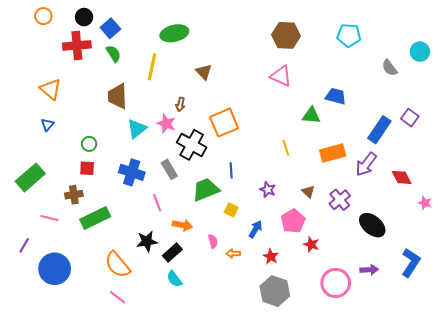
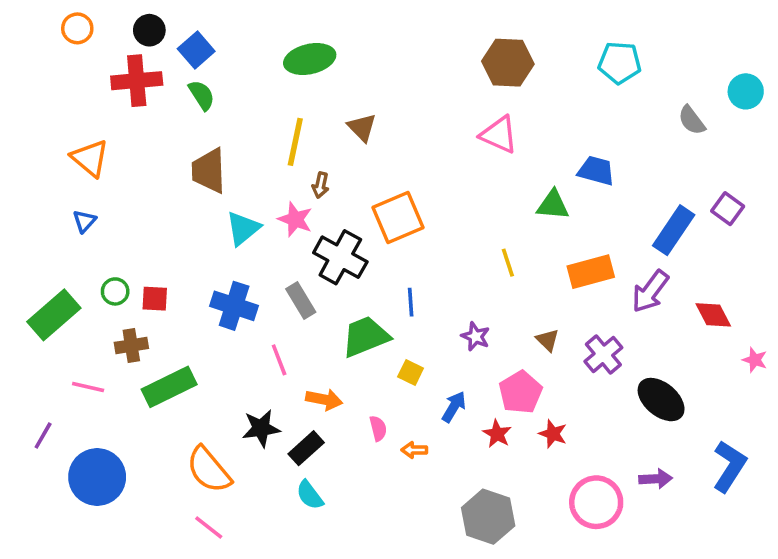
yellow line: (152, 67) -> (295, 142), moved
green circle: (89, 144) -> (115, 291), moved
red star: (271, 257) -> (497, 434), moved

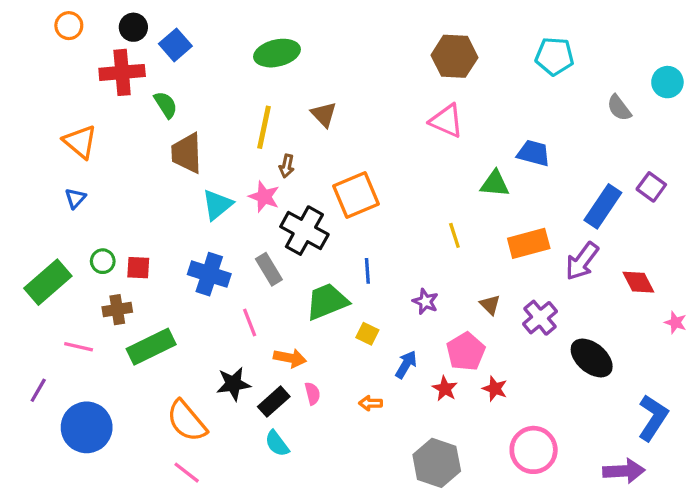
green semicircle: (202, 95) -> (166, 105), moved
pink semicircle: (378, 428) -> (312, 393), moved
purple arrow: (656, 479) -> (624, 471), moved, size x1.4

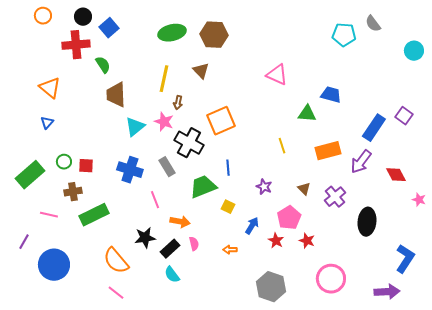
brown hexagon: (454, 56) -> (214, 35), moved
gray semicircle: (619, 108) -> (373, 24), moved
black ellipse: (592, 358) -> (367, 222), turned 56

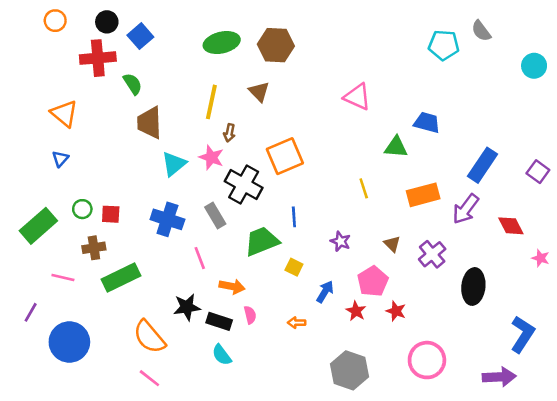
purple square: (404, 116) -> (538, 172), moved
black rectangle: (170, 249) -> (219, 321), turned 60

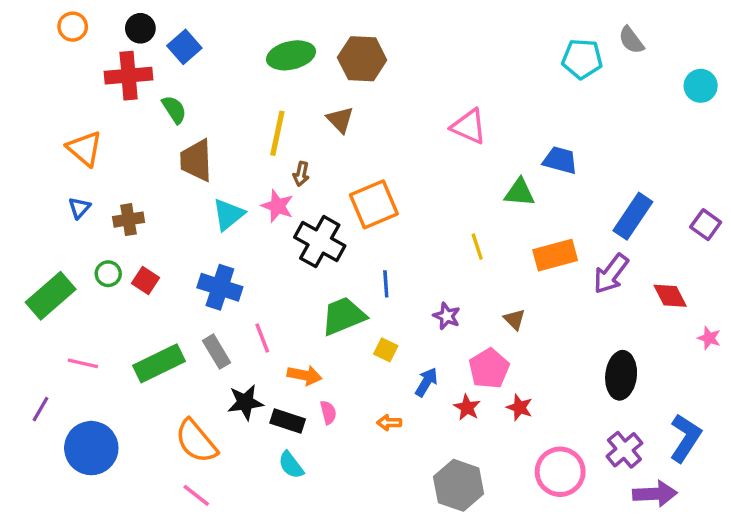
red square: (111, 214) -> (145, 280), turned 30
gray rectangle: (215, 215) -> (217, 352), moved
brown cross: (94, 248) -> (129, 220), moved
purple cross: (432, 254) -> (624, 450), moved

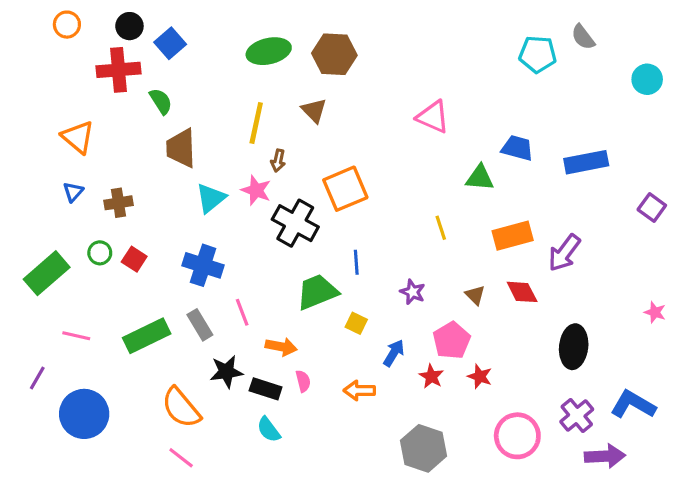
blue rectangle: (633, 216) -> (586, 162), moved, turned 45
red diamond: (670, 296) -> (522, 292), moved
orange arrow: (389, 423) -> (359, 390), size x1.4
blue L-shape: (685, 438) -> (633, 405), turned -93

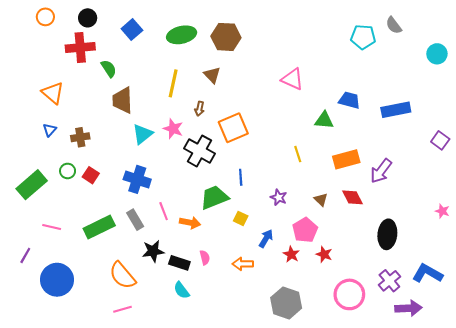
blue square: (170, 43) -> (132, 30), moved
brown arrow: (278, 161) -> (199, 109), moved
orange arrow: (281, 347) -> (190, 223), moved
pink line: (181, 458) -> (122, 309), turned -54

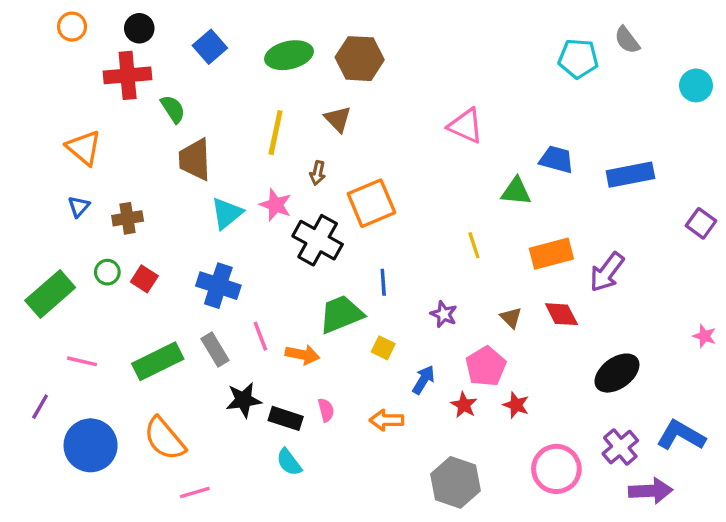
black ellipse: (387, 234) -> (617, 373), turned 48
orange semicircle: (122, 275) -> (165, 439), moved

